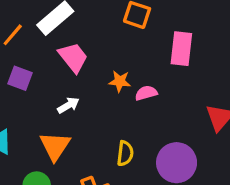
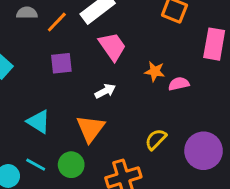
purple square: (20, 78) -> (61, 63), turned -30
yellow semicircle: (125, 153) -> (156, 139), turned -145

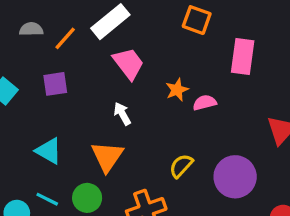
purple square: (61, 63) -> (55, 84), moved
orange star: (155, 71) -> (177, 90), turned -30
white arrow: (105, 91) -> (122, 114), turned -90

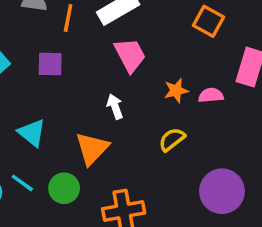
orange line: (65, 38) -> (68, 18), turned -40
pink semicircle: (205, 103) -> (211, 95), moved
yellow semicircle: (181, 166) -> (172, 139), moved

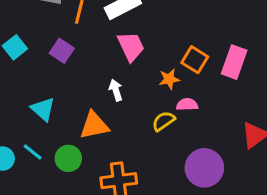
orange square: (208, 21) -> (195, 60), moved
purple square: (50, 64) -> (62, 51), turned 30
pink semicircle: (211, 95) -> (187, 104), moved
orange triangle: (92, 148) -> (94, 125), turned 32

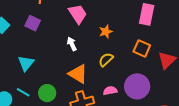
orange square: (195, 60) -> (142, 48), moved
pink semicircle: (187, 104) -> (110, 91), moved
cyan triangle: (43, 109) -> (26, 63), turned 36
orange triangle: (94, 125) -> (78, 74), moved, turned 50

